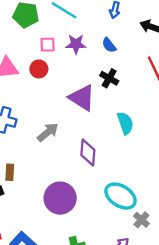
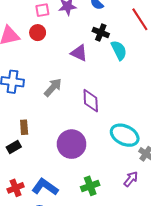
purple triangle: (82, 98) -> (79, 53), size x0.7
cyan semicircle: (125, 123) -> (119, 50), moved

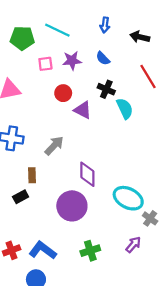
red circle: (38, 33) -> (63, 93), moved
purple diamond: (91, 101) -> (87, 174), moved
brown rectangle: (24, 127) -> (32, 175), moved
black rectangle: (14, 147) -> (21, 197), moved

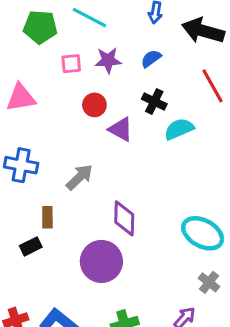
black arrow: (140, 37) -> (203, 31), size x1.5
blue semicircle: (103, 58) -> (151, 59), turned 96
cyan semicircle: (125, 108) -> (179, 129), turned -90
cyan ellipse: (128, 198) -> (203, 233), moved

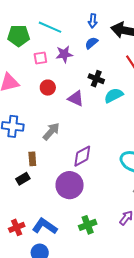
blue semicircle: (151, 59) -> (91, 43), moved
red circle: (94, 105) -> (48, 88), moved
purple diamond: (124, 218) -> (82, 156), turned 65

